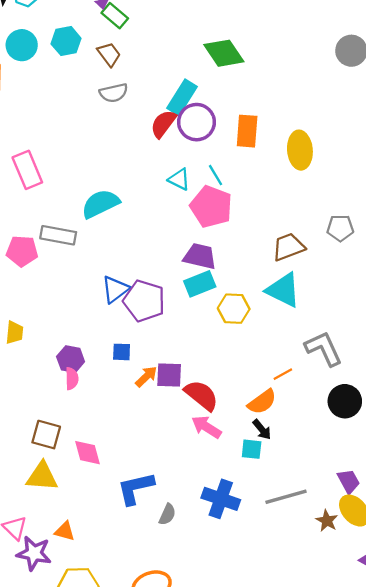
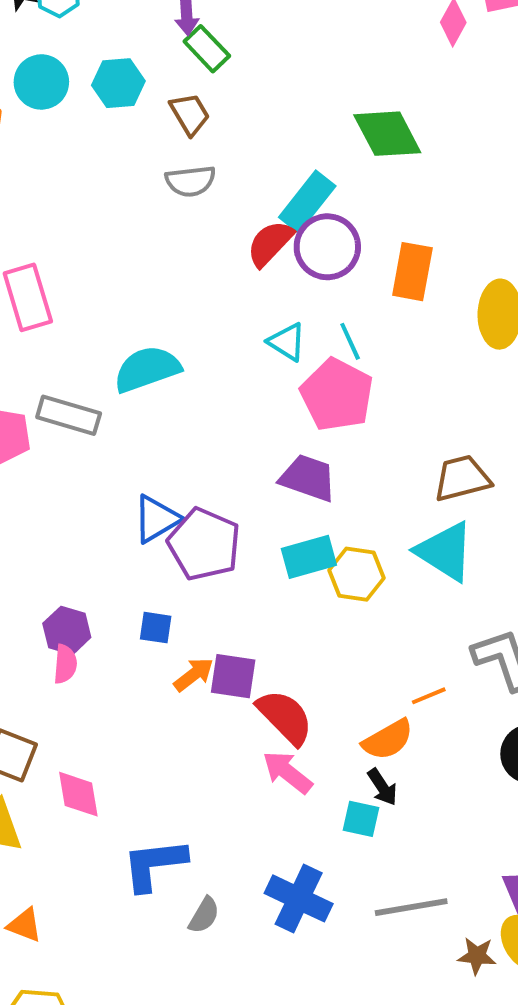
cyan rectangle: (200, 284) -> (309, 557), moved
brown star: (327, 521) -> (477, 956), turned -30

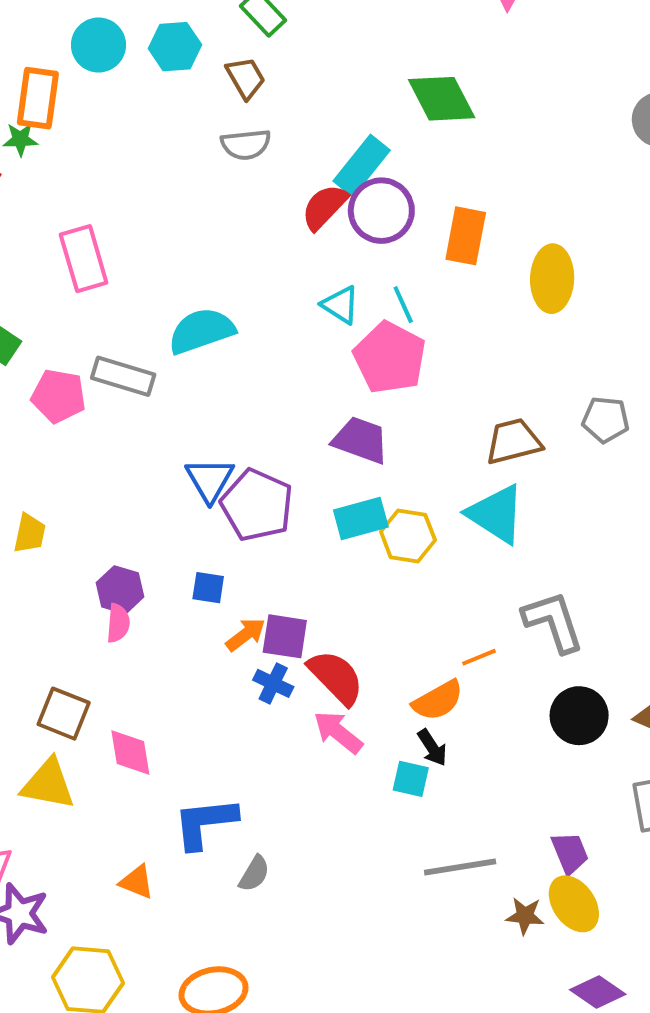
blue triangle: (156, 519) -> (210, 480), turned -30
blue cross: (299, 898) -> (273, 683), moved, size x0.6
orange triangle: (25, 925) -> (137, 882), moved

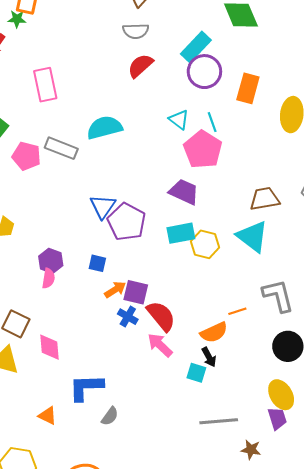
red semicircle: (324, 207) -> (140, 66), moved
yellow ellipse: (574, 904) -> (281, 395), moved

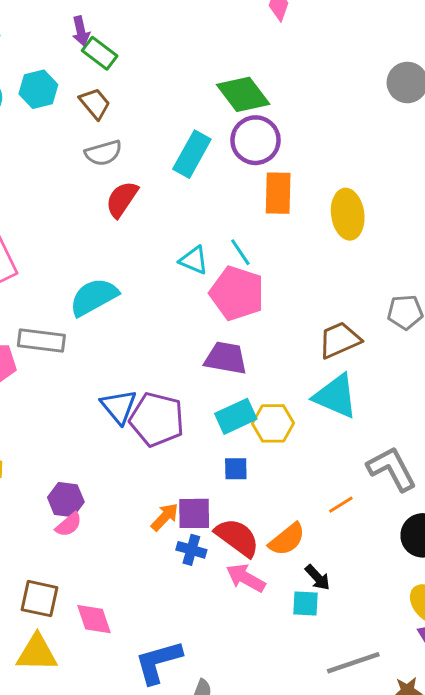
purple circle: (204, 72) -> (255, 140), moved
blue square: (97, 263) -> (236, 469), moved
pink semicircle: (48, 278) -> (69, 525), turned 54
orange semicircle: (214, 332) -> (287, 539), moved

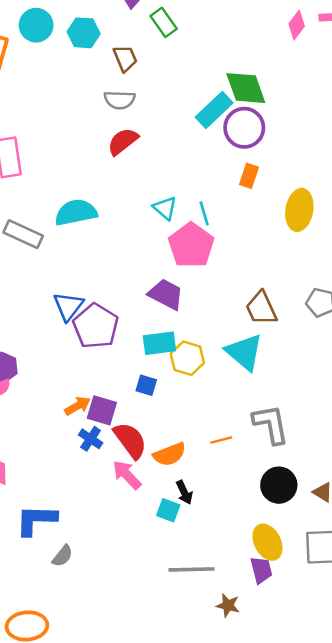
green rectangle: (100, 53) -> (164, 22), moved
cyan rectangle: (192, 154) -> (214, 110), moved
orange rectangle: (278, 193) -> (249, 176), size x0.7
brown trapezoid: (339, 340) -> (261, 308), turned -108

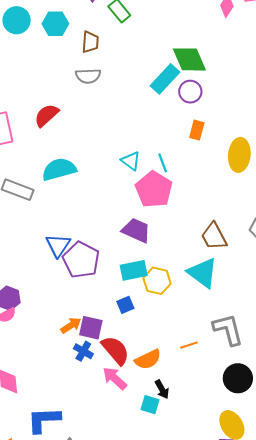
brown trapezoid: (125, 58) -> (90, 42), turned 30
purple circle: (244, 128) -> (190, 92), size x0.7
red semicircle: (123, 141) -> (46, 115), moved
blue square: (146, 385) -> (125, 305), turned -36

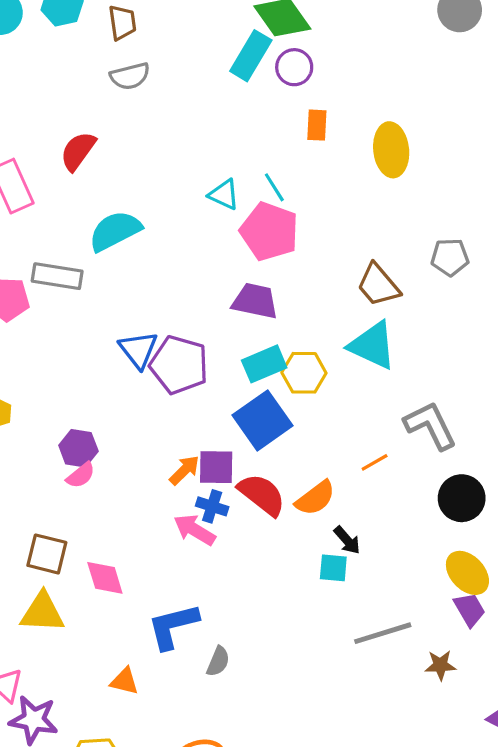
blue square: (125, 305) -> (263, 420), size x2.0
pink arrow: (115, 378) -> (195, 530), moved

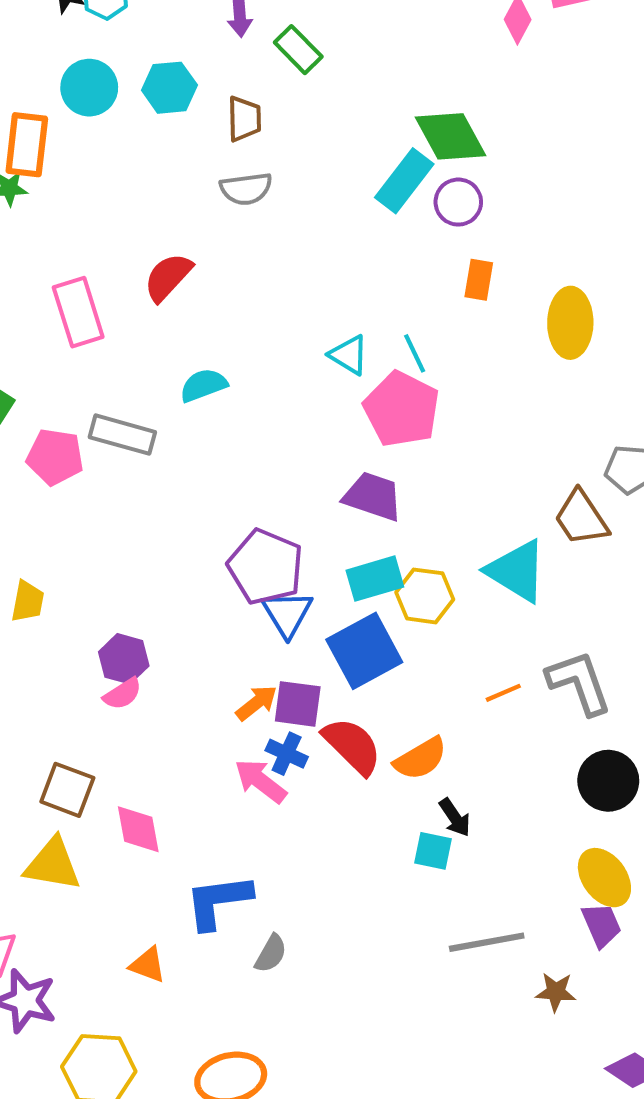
cyan semicircle: (115, 231) -> (203, 385), size x0.7
brown trapezoid: (378, 285) -> (581, 518), moved
blue triangle: (138, 350) -> (287, 614), moved
orange line: (375, 462) -> (503, 693), moved

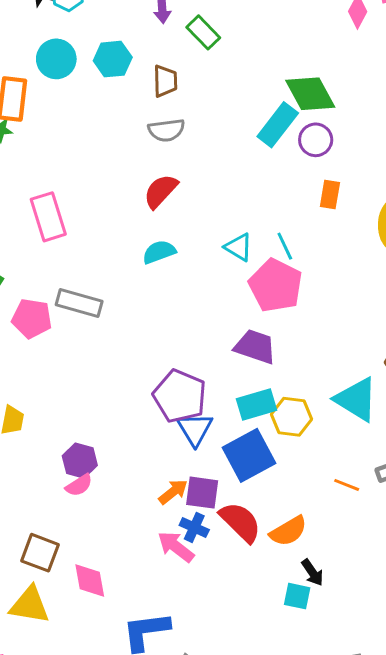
red semicircle: (168, 277) -> (161, 191), moved
cyan semicircle: (203, 385) -> (159, 252), moved
orange line: (503, 693) -> (347, 485), turned 45

